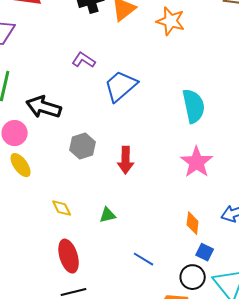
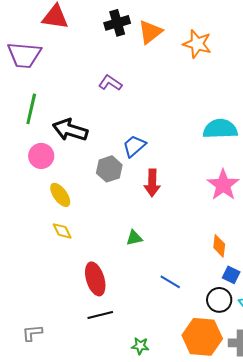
blue trapezoid: (121, 86) -> (134, 146), moved, size x0.7
cyan semicircle: (194, 106) -> (220, 129), turned -80
yellow ellipse: (21, 165) -> (60, 195), moved
yellow diamond: (62, 208) -> (62, 231), moved

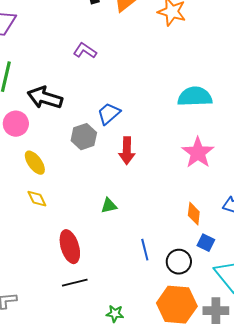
blue line: (170, 282) -> (145, 250), turned 45
black circle: (219, 300) -> (179, 262), moved

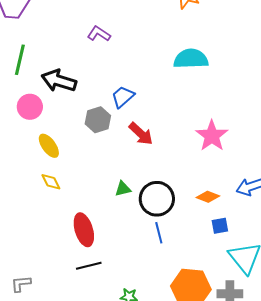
cyan semicircle: (195, 97) -> (191, 59), moved
red arrow: (127, 151) -> (141, 134), turned -48
orange diamond: (194, 214) -> (208, 197), turned -75
blue square: (206, 243) -> (220, 226), turned -36
black circle: (179, 262) -> (157, 199), moved, size x1.4

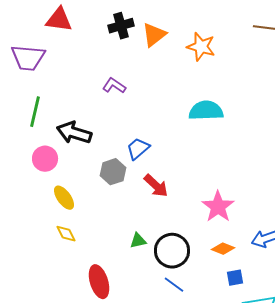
pink star: (212, 136) -> (218, 207), moved
blue line: (159, 233) -> (174, 285), turned -40

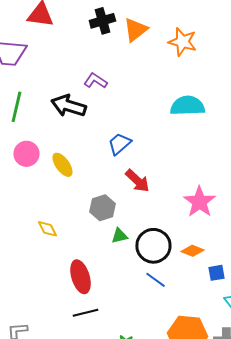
black arrow: (74, 133) -> (68, 106), moved
gray hexagon: (113, 172) -> (102, 208), moved
yellow ellipse: (64, 198) -> (62, 165), moved
orange diamond: (223, 249) -> (192, 251), moved

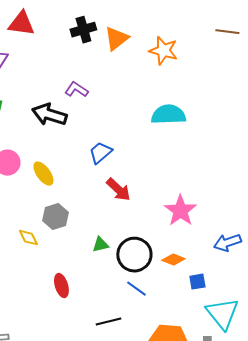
gray hexagon: (102, 208) -> (55, 217), moved
red ellipse: (80, 277) -> (61, 286), size x0.7
black line: (85, 313) -> (108, 322), moved

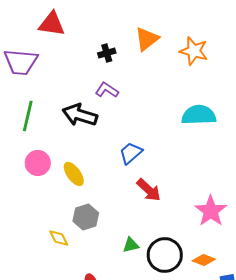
black cross: (83, 30) -> (107, 53), moved, size x0.7

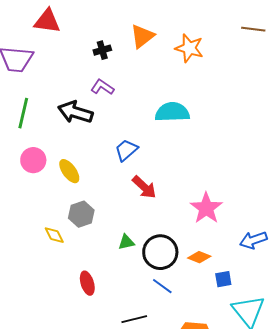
cyan semicircle: (199, 115) -> (172, 112), moved

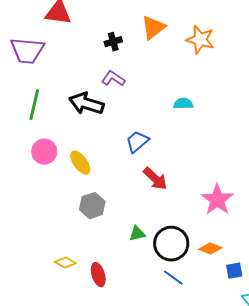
cyan semicircle: (172, 112) -> (183, 104), size x0.6
yellow diamond: (54, 235) -> (65, 263), moved, turned -35

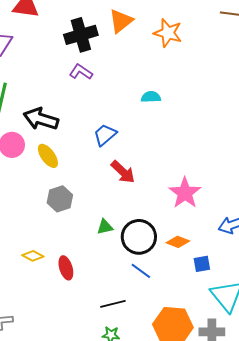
black cross: (113, 42) -> (81, 35), size x1.8
black arrow: (86, 104) -> (41, 119), moved

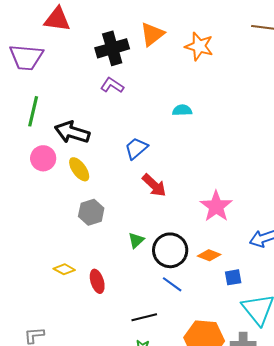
green triangle: (105, 227) -> (136, 240), turned -30

